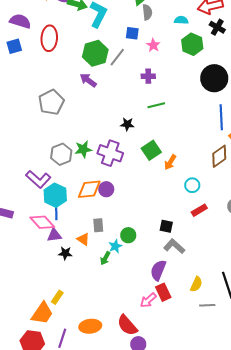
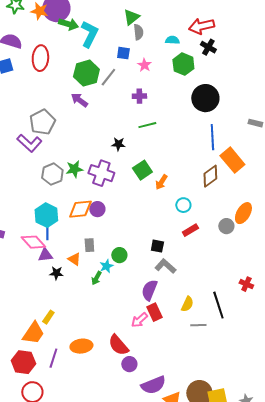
purple L-shape: (38, 179) -> (29, 143), moved

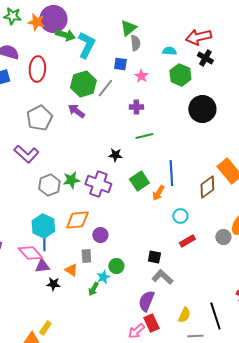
gray pentagon: (42, 122) -> (39, 118), moved
blue line: (212, 137) -> (171, 173), moved
purple circle: (97, 209) -> (100, 235), moved

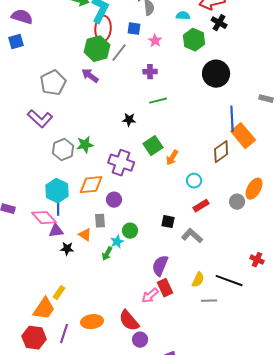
red ellipse: (37, 69) -> (103, 29), moved
blue line: (171, 173) -> (232, 119), moved
purple cross: (98, 184) -> (121, 163), moved
gray L-shape: (162, 277) -> (192, 236), moved
black line: (215, 316) -> (229, 281), turned -52

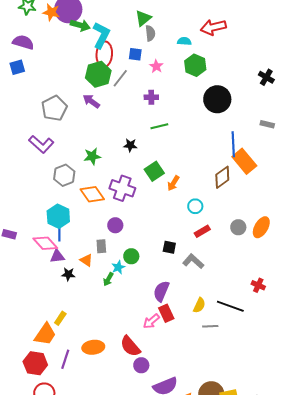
black cross: (219, 23) -> (266, 77), moved
green star: (85, 145) -> (92, 156), moved
orange diamond: (91, 185) -> (92, 194), moved, turned 60
orange ellipse: (254, 189) -> (261, 227), moved

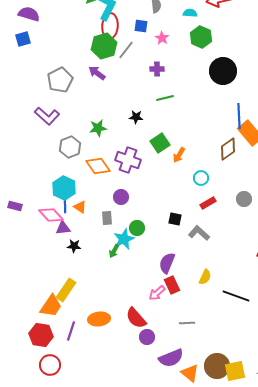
orange triangle: (86, 260) -> (80, 207), moved
cyan star: (118, 267) -> (124, 239), size x1.5
black line: (230, 306) -> (236, 296), moved
yellow rectangle: (60, 318) -> (66, 290), size x1.6
gray line: (210, 326) -> (187, 323), moved

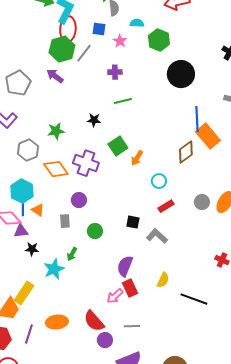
cyan semicircle: (190, 13) -> (137, 23), moved
cyan star: (124, 239) -> (54, 269), moved
gray line: (187, 323) -> (132, 326), moved

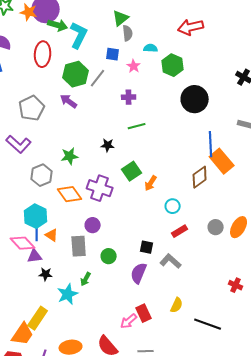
red ellipse: (68, 29) -> (43, 54), moved
gray rectangle: (65, 221) -> (79, 246), size x1.5
purple semicircle: (125, 266) -> (139, 273), moved

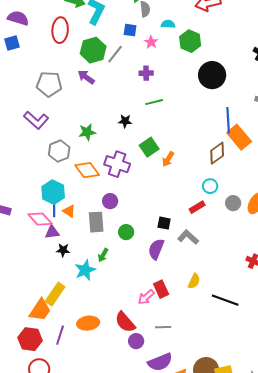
gray pentagon: (32, 108) -> (49, 84), turned 30
cyan circle: (173, 206) -> (210, 186), moved

